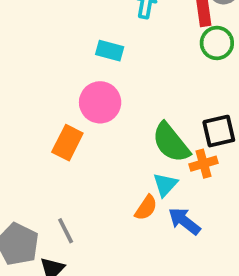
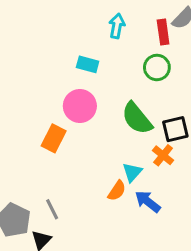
green circle: (217, 43) -> (157, 67), moved
green semicircle: (171, 143) -> (137, 118), moved
orange cross: (203, 164) -> (163, 155), turned -35

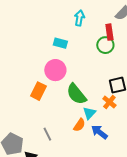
red rectangle: (163, 32) -> (109, 32), moved
green semicircle: (137, 118) -> (76, 94), moved
gray line: (52, 209) -> (47, 134), moved

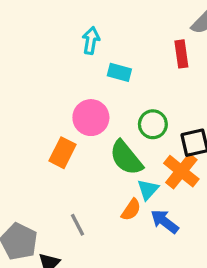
cyan arrow: (79, 18) -> (91, 41), moved
cyan rectangle: (60, 43) -> (119, 72), moved
green circle: (105, 45) -> (153, 124), moved
orange cross: (109, 102) -> (181, 171), size x1.5

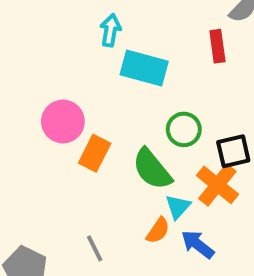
cyan rectangle: (119, 72) -> (144, 68), size x1.6
pink circle: (91, 118) -> (63, 121), moved
orange rectangle: (62, 153) -> (95, 153), moved

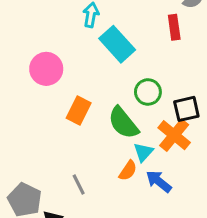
cyan rectangle: (144, 68) -> (117, 44), turned 33
pink circle: (63, 121) -> (46, 69), moved

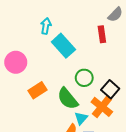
black square: (186, 109) -> (110, 89), turned -36
orange rectangle: (79, 110) -> (38, 90), turned 30

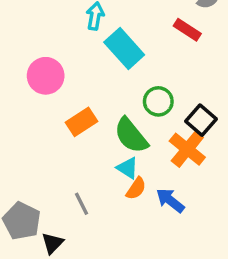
red rectangle: (102, 34) -> (187, 30), turned -49
cyan triangle: (81, 118) -> (128, 168), moved, turned -40

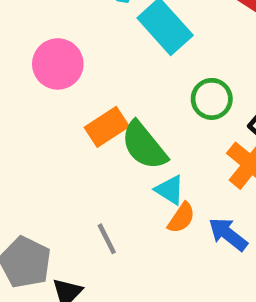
green semicircle: (131, 136) -> (144, 146), moved

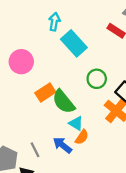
blue arrow: (228, 234) -> (62, 145), moved
gray line: (107, 239) -> (35, 150), moved

